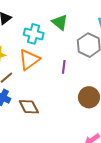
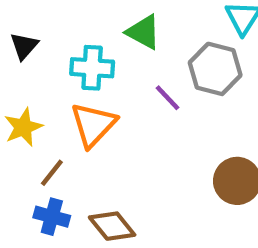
purple line: (64, 67) -> (167, 98), moved, turned -40

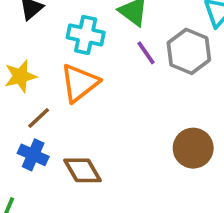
purple line: (167, 98) -> (146, 53), moved

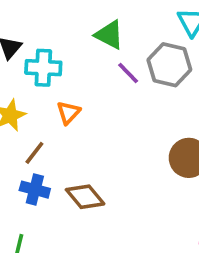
cyan cross: (86, 35) -> (43, 68), moved
orange triangle: (79, 83) -> (68, 113), size x0.6

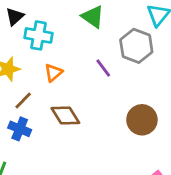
purple line: (128, 73) -> (103, 68), moved
brown diamond: (85, 197) -> (65, 116), moved

